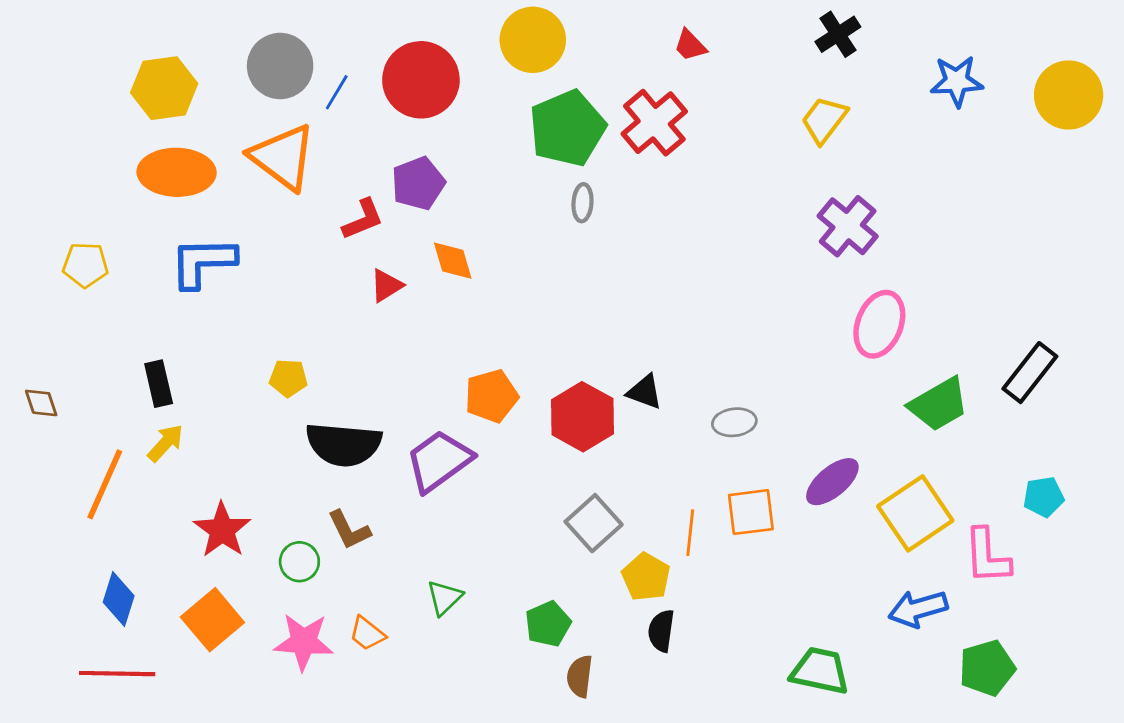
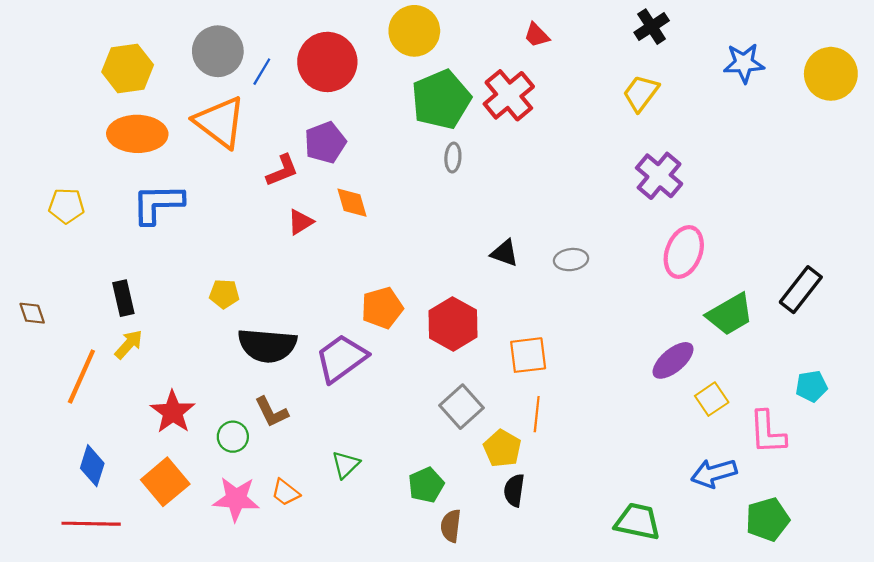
black triangle: (645, 392) -> (504, 253), moved
gray ellipse: (734, 422) -> (571, 260), moved
purple ellipse: (832, 482) -> (673, 360), moved
orange square: (751, 512) -> (528, 355), moved
yellow square: (915, 513) -> (712, 399), size x0.6

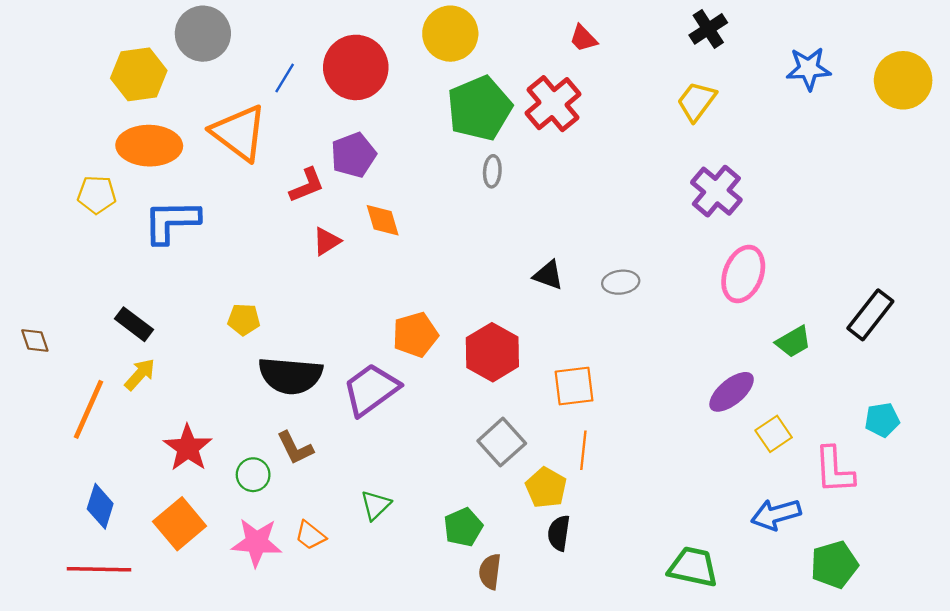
gray circle: (218, 51) -> (203, 34), moved
yellow pentagon: (66, 206) -> (97, 195), moved
black rectangle: (123, 298) -> (134, 324), turned -40
green trapezoid: (730, 314) -> (793, 342), size x0.7

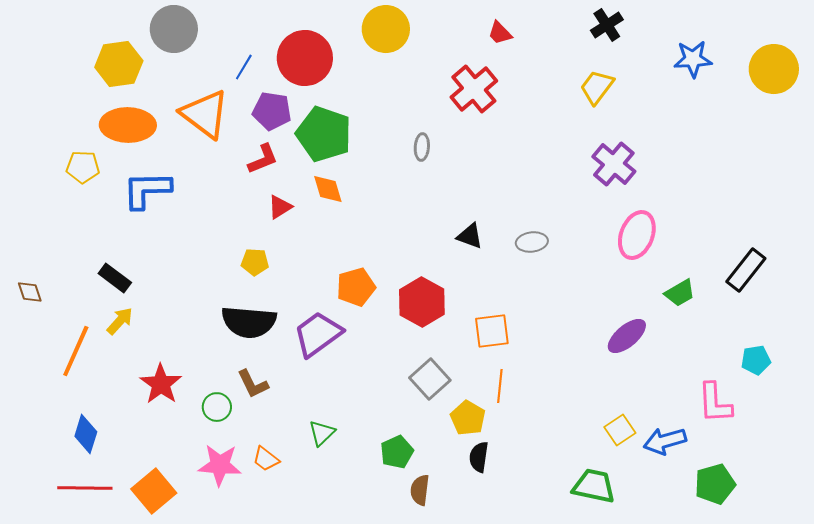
green pentagon: (479, 108) -> (324, 134), moved, turned -30
purple pentagon: (353, 155) -> (272, 111), moved, turned 30
yellow pentagon: (244, 320) -> (255, 262), moved
yellow square: (774, 434) -> (620, 430), moved
orange square: (180, 524) -> (154, 491), moved

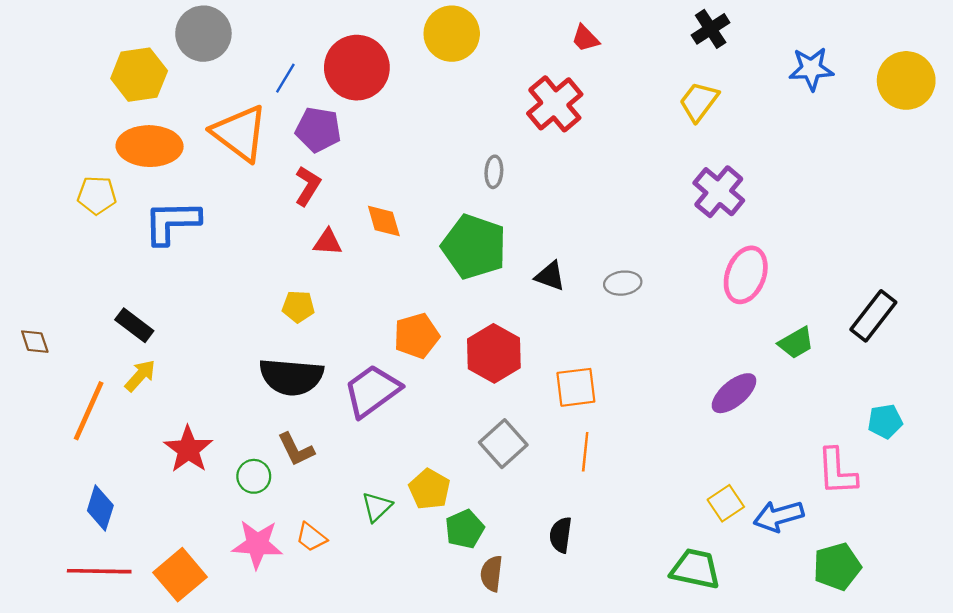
green pentagon: (324, 134) -> (474, 247), moved
red L-shape: (263, 159) -> (308, 186), turned -36
red triangle: (280, 207) -> (328, 242), turned 36
yellow pentagon: (468, 418) -> (429, 489), moved

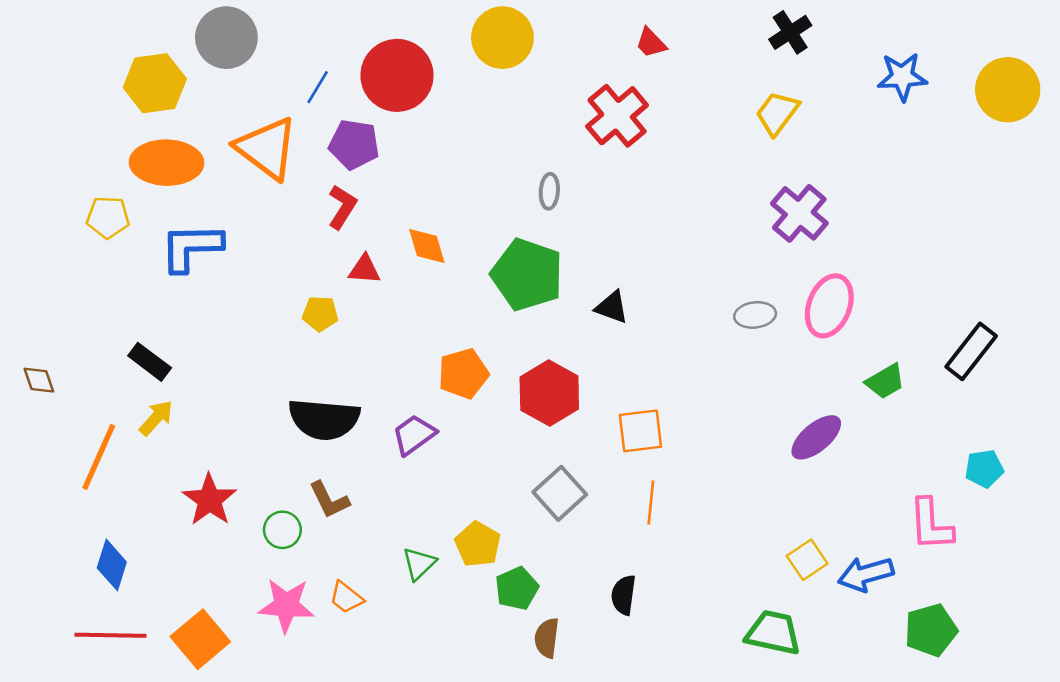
gray ellipse: (623, 283) -> (755, 315), moved
yellow pentagon: (298, 306) -> (320, 314), moved
purple trapezoid: (372, 391) -> (414, 435), size x0.7

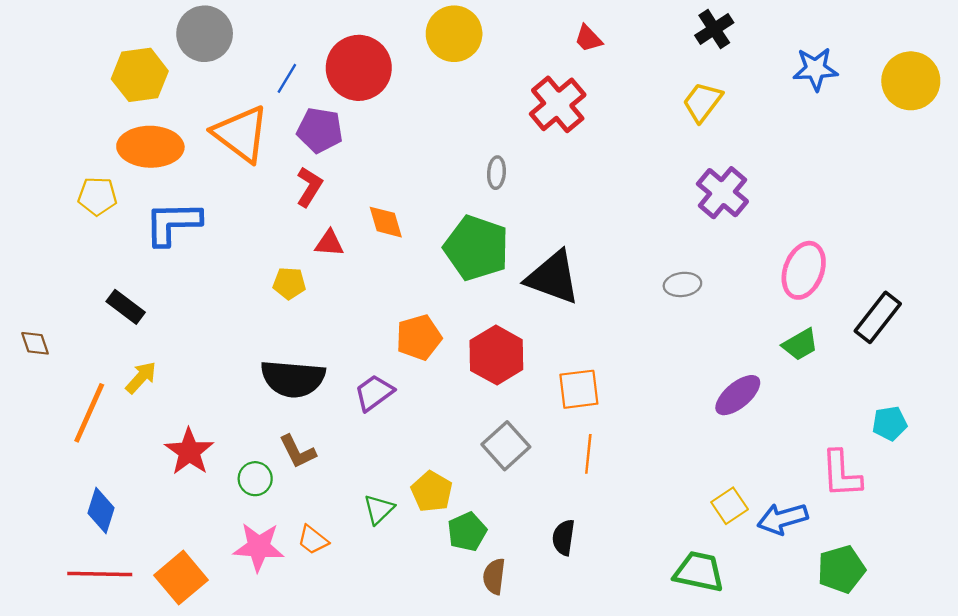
pink ellipse: (829, 306) -> (804, 270), moved
black triangle: (612, 307) -> (553, 277), size x1.8
black rectangle: (150, 362) -> (126, 307), moved

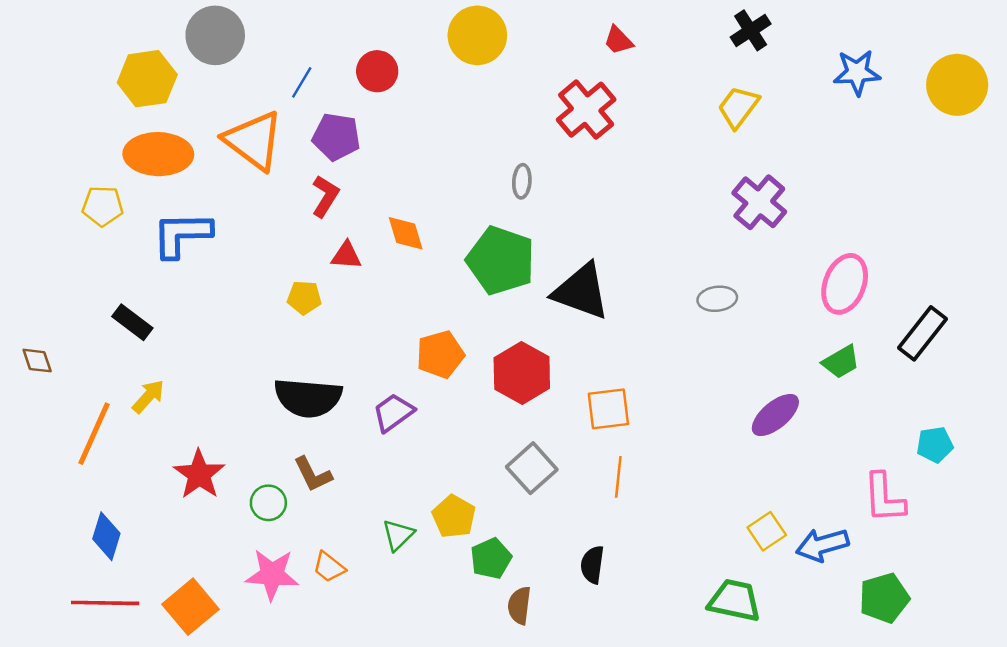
red circle: (359, 68) -> (377, 71), size x0.6

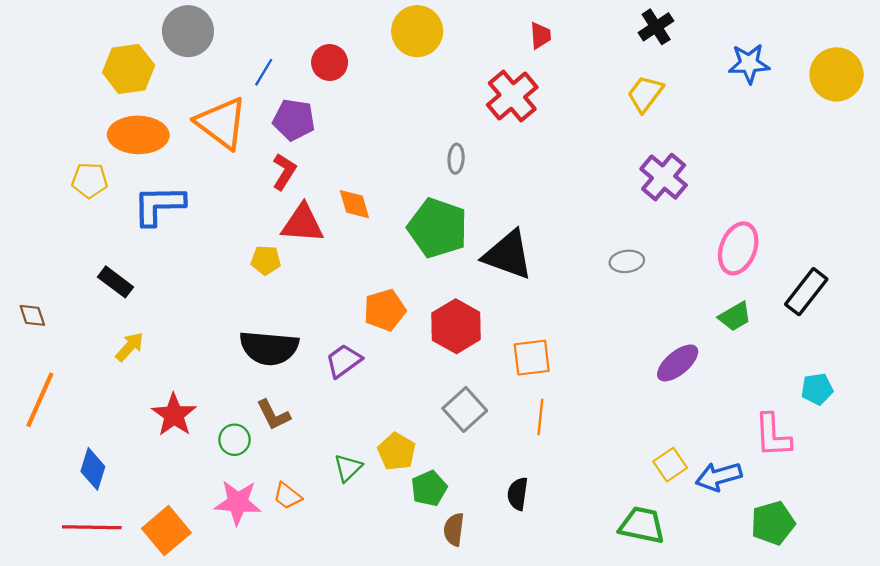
red trapezoid: (618, 40) -> (540, 35), turned -140
red triangle: (346, 255) -> (303, 224), size x1.6
orange line: (94, 434) -> (40, 400), moved

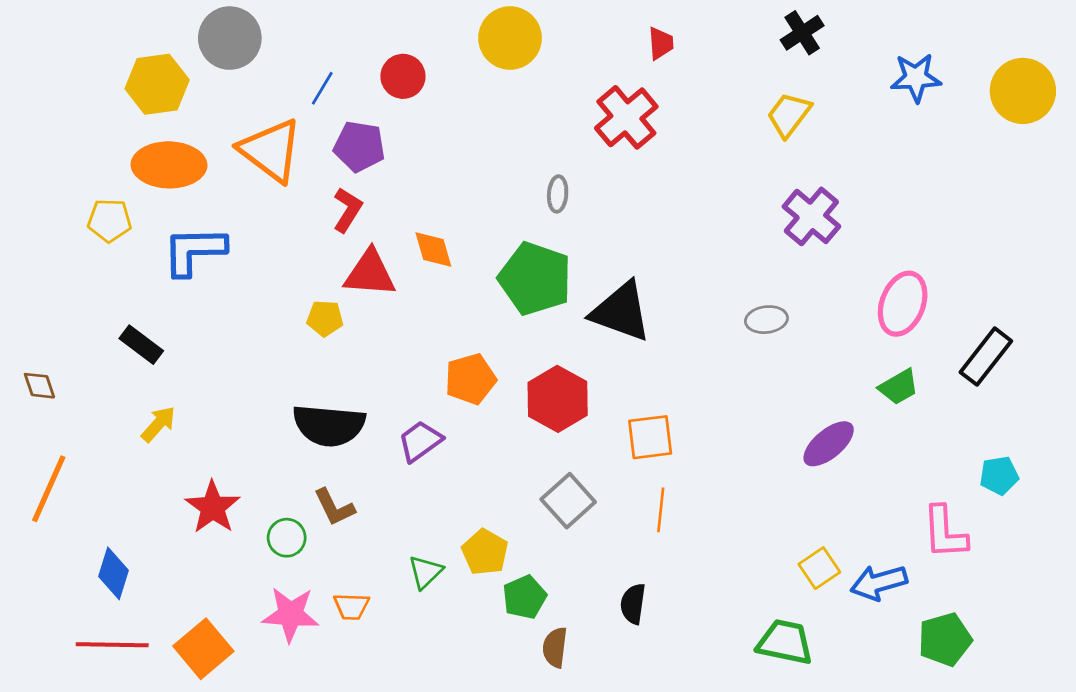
orange trapezoid: (287, 496) -> (351, 606), turned -36

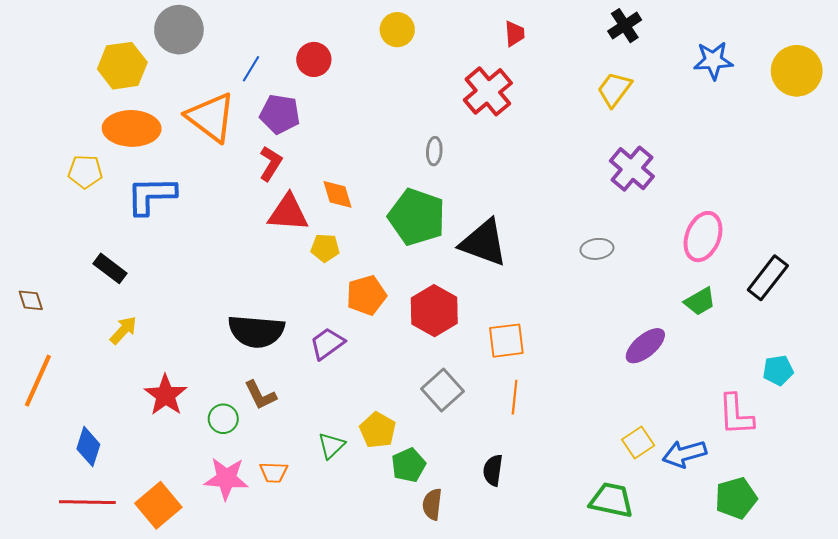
yellow circle: (510, 38) -> (397, 30), size x0.7
yellow pentagon: (325, 318) -> (325, 248), moved

